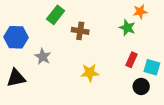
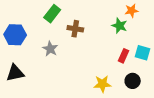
gray star: (43, 57) -> (50, 49), moved
cyan square: (152, 67) -> (143, 53), moved
yellow star: (90, 73) -> (102, 84), moved

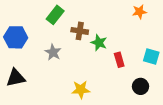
green star: (119, 26) -> (99, 43), moved
red rectangle: (124, 56) -> (119, 60), moved, turned -40
yellow star: (102, 84) -> (81, 90), moved

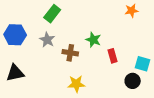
brown cross: (80, 31) -> (70, 53), moved
gray star: (53, 52) -> (47, 40), moved
cyan square: (151, 57) -> (143, 64), moved

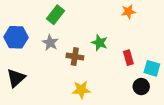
orange star: (132, 11) -> (128, 12), moved
red rectangle: (112, 56) -> (128, 58), moved
black triangle: (15, 73) -> (16, 78), turned -30

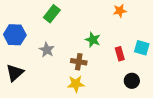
gray star: (50, 43) -> (47, 50), moved
brown cross: (75, 57) -> (79, 62), moved
cyan square: (152, 68) -> (142, 48), moved

